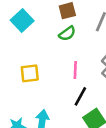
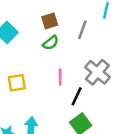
black line: (80, 96) -> (77, 96), moved

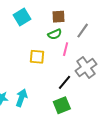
pink line: (60, 77) -> (66, 49), moved
yellow square: (17, 83) -> (37, 57), moved

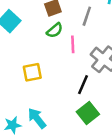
yellow square: (37, 57) -> (32, 72), moved
cyan arrow: (21, 98) -> (37, 118), turned -42

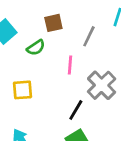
green semicircle: (55, 30) -> (36, 48), moved

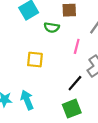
green semicircle: (36, 48) -> (52, 27), turned 32

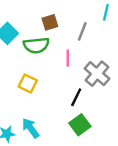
green semicircle: (52, 27) -> (36, 45), size x1.5
yellow square: (35, 60) -> (28, 84), turned 35

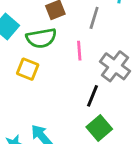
yellow square: (28, 84) -> (28, 69), moved

